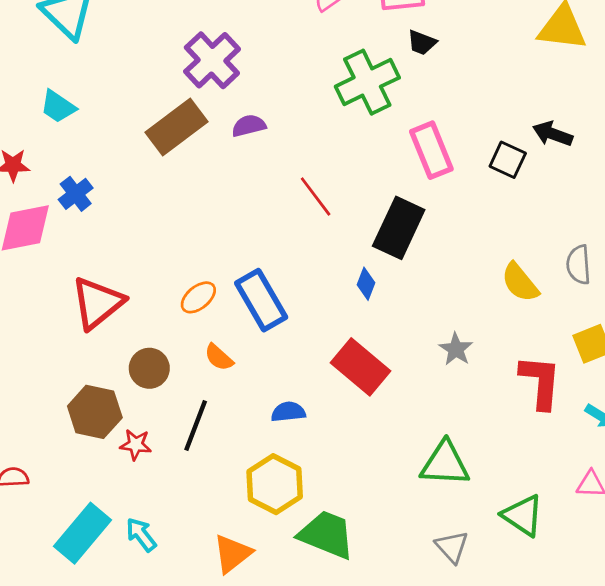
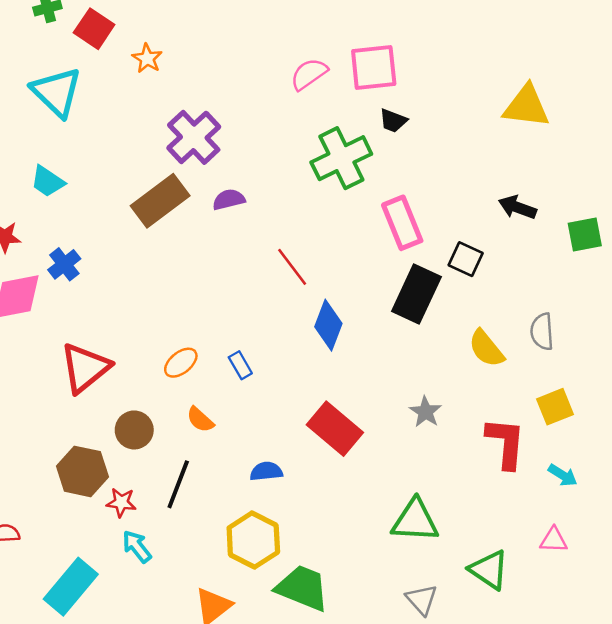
black square: (508, 160) -> (466, 259), moved
black rectangle: (399, 228) -> (416, 294), moved
blue diamond: (366, 284) -> (328, 325), moved, size x1.6
blue rectangle: (261, 300) -> (240, 365), size x0.5
cyan arrow: (141, 535) -> (137, 546), moved

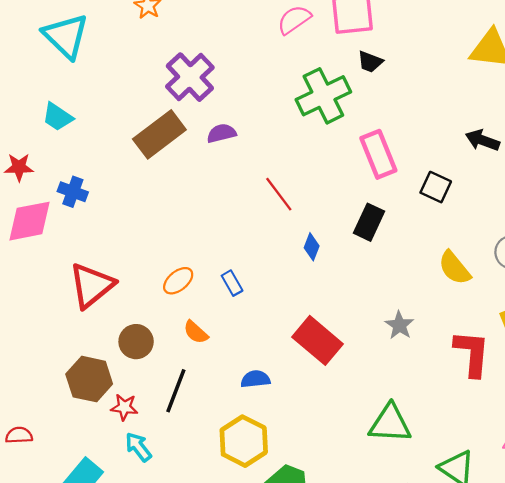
blue cross: (64, 264) -> (73, 192), turned -32
black rectangle: (416, 294) -> (369, 222), moved, size x0.7
blue diamond: (328, 325) -> (312, 247), size x0.6

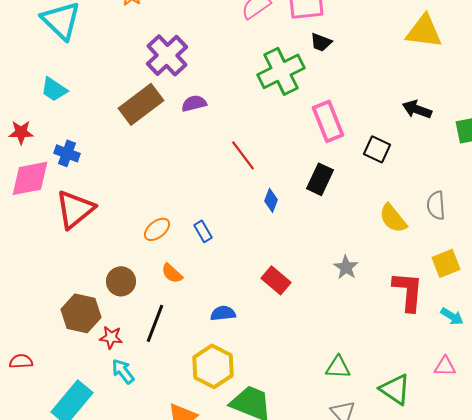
red triangle: (92, 285) -> (75, 209), moved
red rectangle: (317, 340) -> (276, 280), size x0.7
green triangle: (390, 424) -> (338, 367), moved, size x0.7

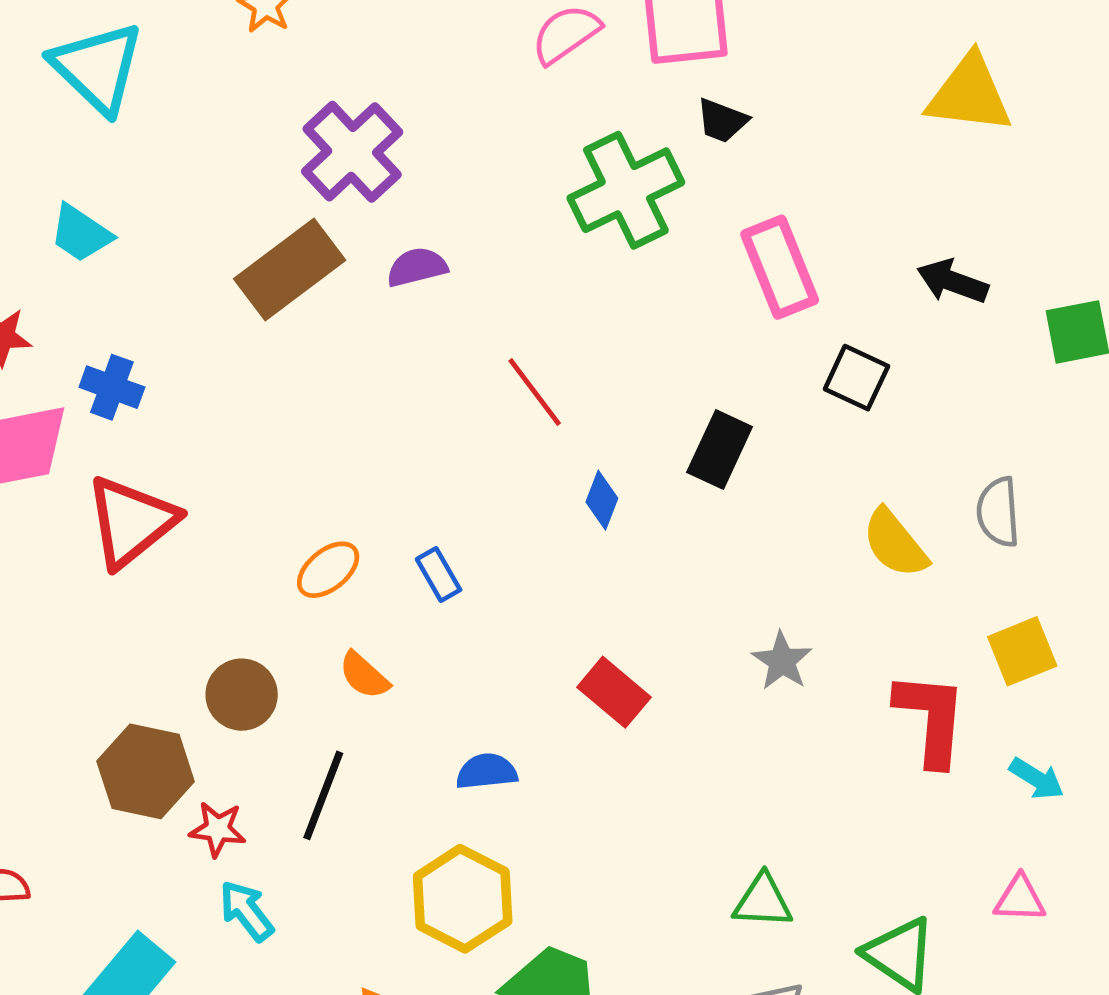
pink rectangle: (328, 121) -> (780, 267), moved

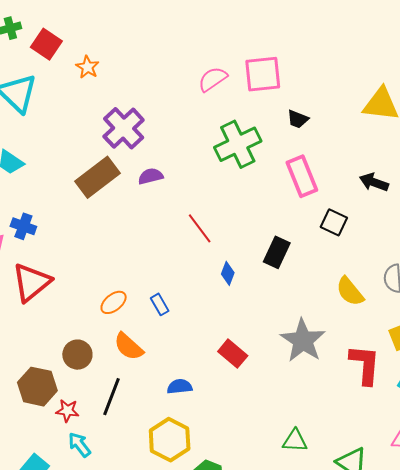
black trapezoid: (722, 121) -> (298, 119), moved
gray star: (782, 661) -> (303, 341), size x1.8
orange semicircle: (364, 675) -> (129, 347), size x1.4

